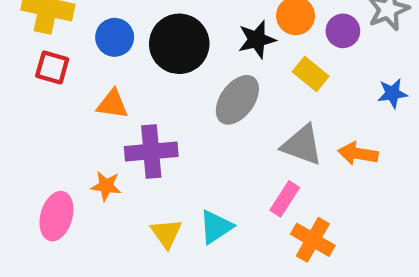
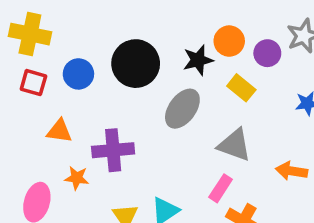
blue circle: (115, 37) -> (78, 74), moved
orange triangle: (112, 104) -> (59, 131), moved
orange arrow: (358, 154) -> (292, 171), moved

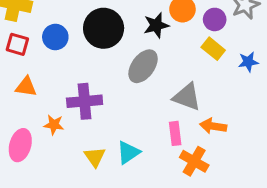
yellow rectangle: (241, 88) -> (213, 49), moved
orange triangle: (59, 131) -> (26, 87), moved
orange arrow: (292, 171) -> (213, 126), moved
pink rectangle: (221, 188) -> (175, 133), turned -40

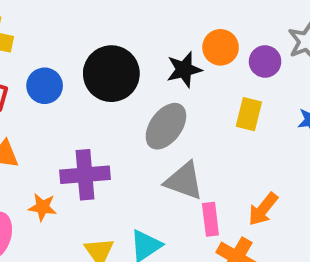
yellow rectangle: (213, 49) -> (249, 114), moved, turned 65
gray triangle: (187, 97) -> (184, 181), moved
orange arrow: (213, 126) -> (263, 209), turned -60

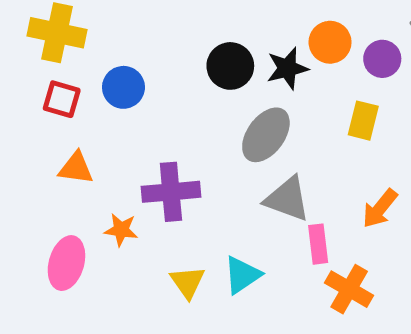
black circle: (111, 74) -> (230, 66), moved, size x0.7
orange arrow: (263, 209) -> (380, 208), moved

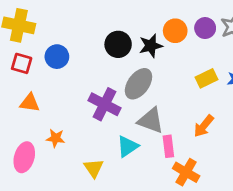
purple circle: (382, 59) -> (205, 28), moved
yellow rectangle: (363, 121) -> (206, 78), moved, turned 50
purple cross: (171, 192) -> (104, 104), moved, turned 32
cyan triangle: (242, 275) -> (128, 146), moved

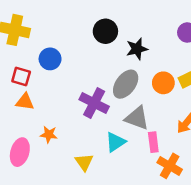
orange circle: (175, 31) -> (163, 83), moved
black circle: (118, 44) -> (105, 31), moved
red square: (22, 63) -> (21, 77), moved

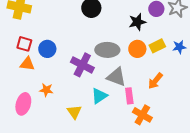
black star: (137, 49) -> (137, 22), moved
blue circle: (50, 59) -> (47, 49), moved
gray ellipse: (126, 84) -> (107, 50), turned 55

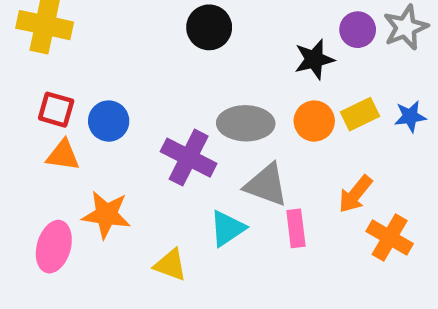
orange star: (46, 90) -> (106, 215), size x1.5
yellow triangle: (74, 112) -> (170, 265), turned -35
orange cross: (142, 115) -> (390, 238), moved

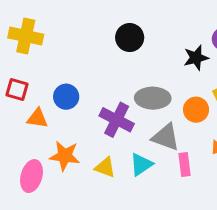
red square: (56, 110) -> (17, 89), moved
orange circle: (314, 121) -> (196, 110), moved
yellow triangle: (170, 265) -> (105, 167), moved

